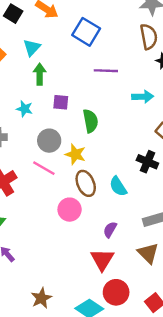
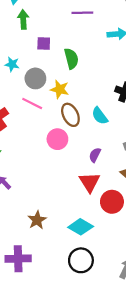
cyan star: (25, 109) -> (12, 64), moved
red circle: (116, 292) -> (112, 202), moved

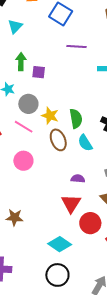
green arrow: (23, 19) -> (21, 62), moved
green semicircle: (71, 59) -> (76, 119), moved
pink circle: (57, 139) -> (23, 161), moved
purple semicircle: (95, 155) -> (78, 179), turned 64
brown star: (37, 220) -> (14, 217), moved, turned 30

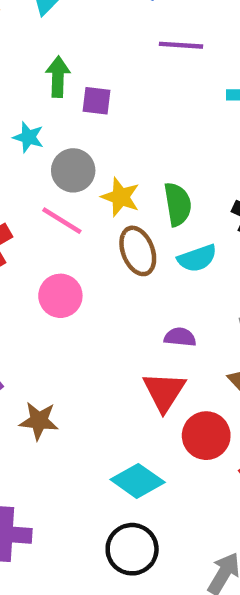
cyan semicircle: (85, 143) -> (197, 258), turned -78

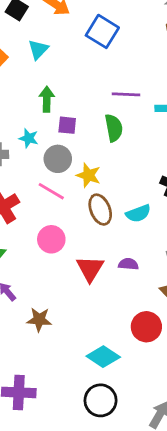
purple line: (181, 45) -> (126, 94), moved
purple square: (96, 101) -> (67, 125), moved
green semicircle: (178, 204) -> (114, 128), moved
red triangle: (164, 392) -> (90, 269), moved

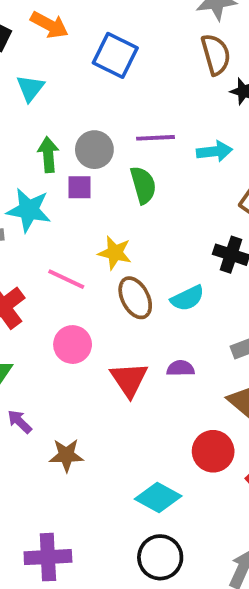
cyan star: (29, 138) -> (29, 210), size x1.6
gray circle: (58, 159) -> (94, 150), moved

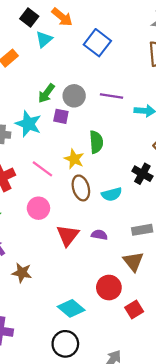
cyan triangle: (30, 88) -> (44, 39), moved
green arrow: (48, 155) -> (46, 93), turned -150
green semicircle: (143, 185) -> (96, 142), moved

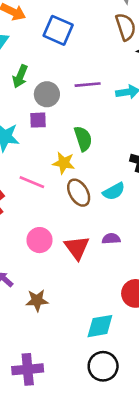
green arrow: (46, 93) -> (20, 76), moved
pink circle: (38, 208) -> (39, 240), moved
cyan diamond: (71, 308) -> (100, 326), turned -36

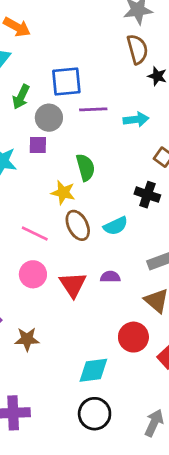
blue square: (58, 30) -> (66, 82), moved, turned -32
pink line: (32, 182) -> (35, 234), moved

